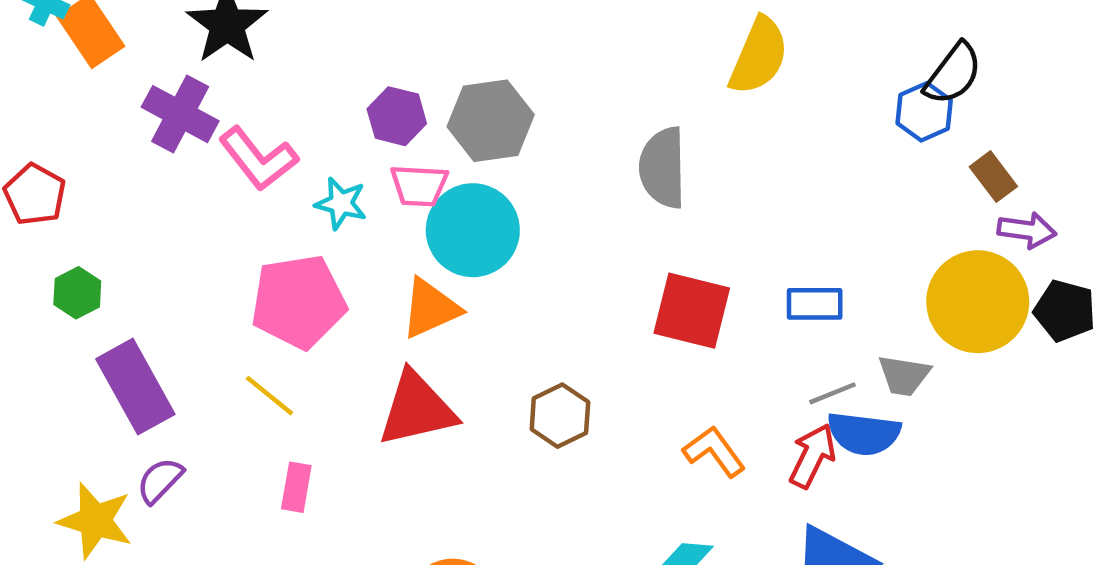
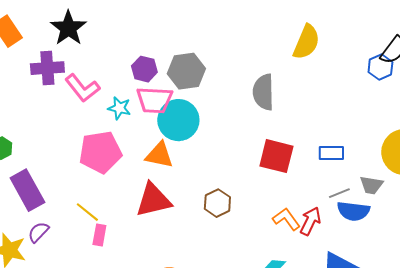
purple cross: (180, 114) -> (47, 68), turned -32
pink trapezoid: (419, 186) -> (154, 100), size x1.4
orange triangle: (430, 308) -> (159, 155), turned 36
yellow line: (269, 396) -> (87, 212), moved
red arrow: (812, 456) -> (310, 221), moved

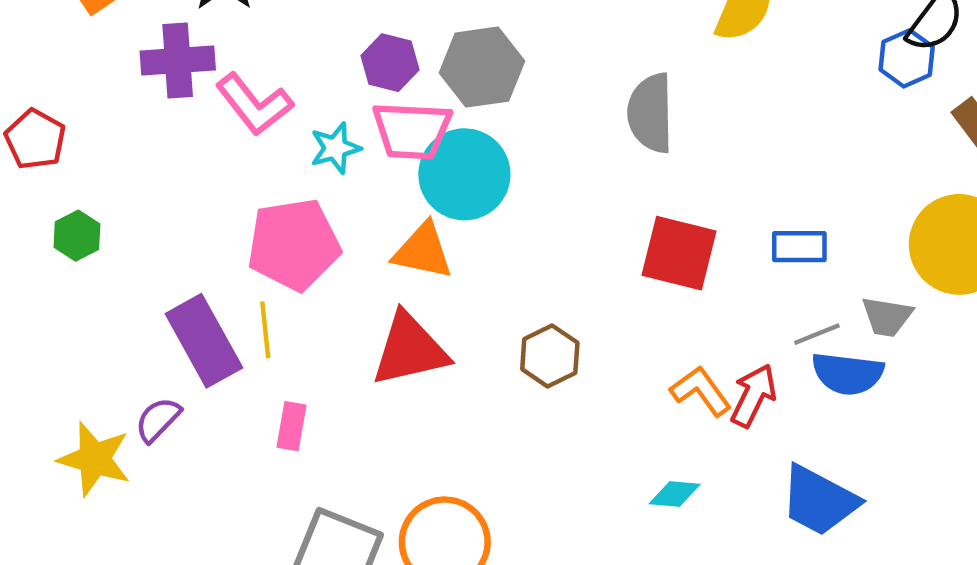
cyan star: (119, 108) -> (335, 148), turned -30
purple rectangle: (27, 190) -> (204, 341), moved
yellow line: (87, 212) -> (265, 330), moved, turned 45

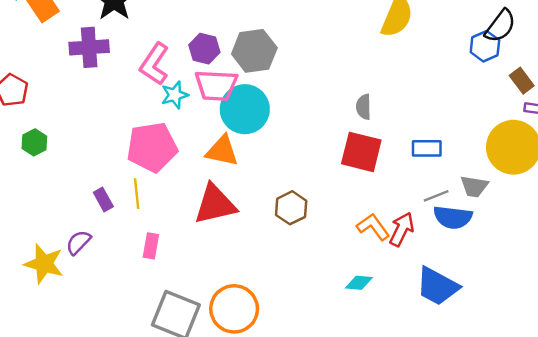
pink L-shape: (254, 104) -> (154, 64), moved, turned 72
gray semicircle: (651, 113) -> (364, 107), moved, size x0.6
purple rectangle: (204, 341) -> (103, 200), size x0.5

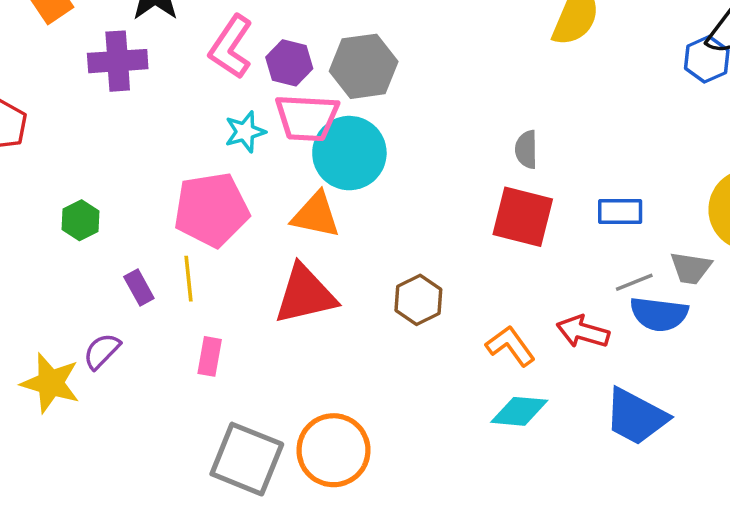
pink L-shape: (154, 64) -> (231, 47), moved
green hexagon: (34, 142) -> (81, 220), moved
orange L-shape: (373, 227) -> (510, 346), moved
red arrow: (402, 229) -> (583, 332), turned -100
cyan diamond: (359, 283) -> (519, 411), size x1.4

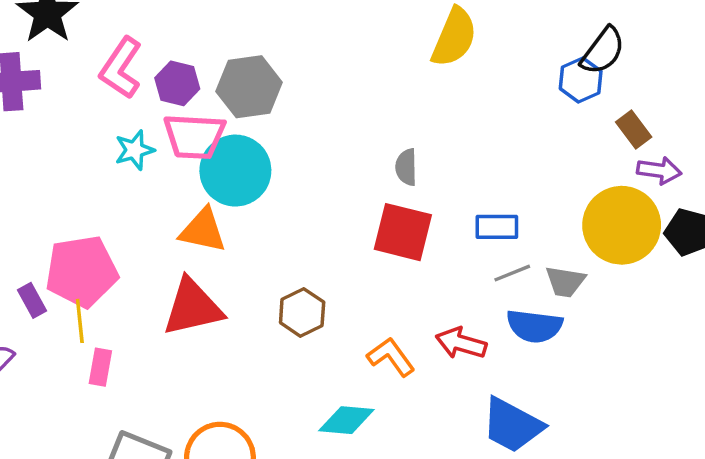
pink pentagon: (211, 210) -> (82, 271), moved
yellow line: (188, 279) -> (80, 321), moved
gray line: (634, 282) -> (512, 273), moved
cyan diamond: (519, 411) -> (346, 420), moved

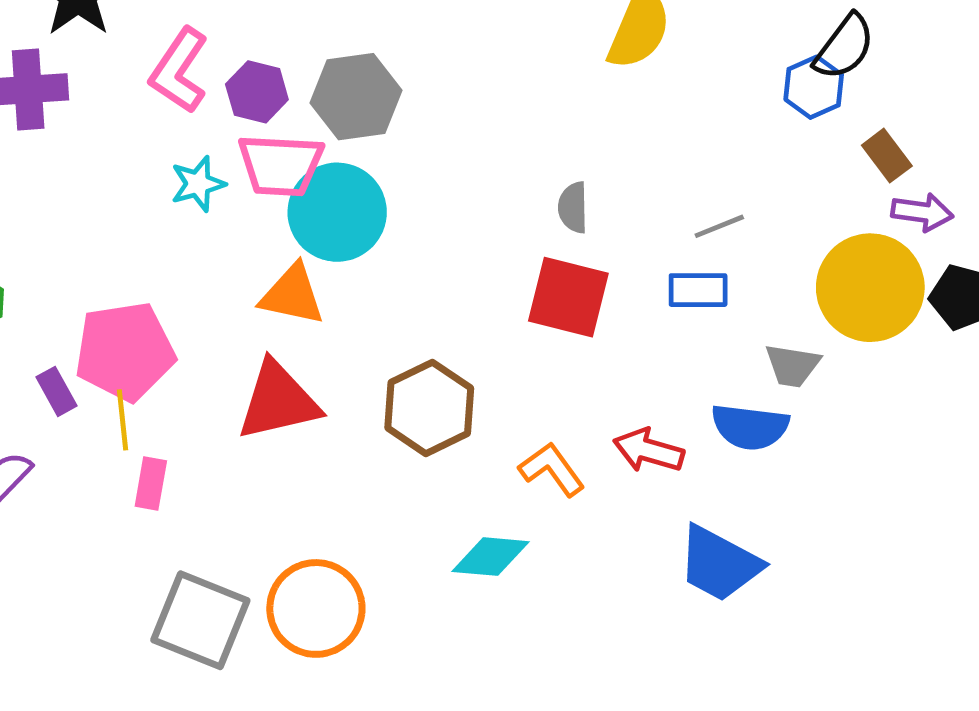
gray line: (512, 273) -> (719, 226), moved
brown hexagon: (302, 312) -> (429, 408), size x1.4

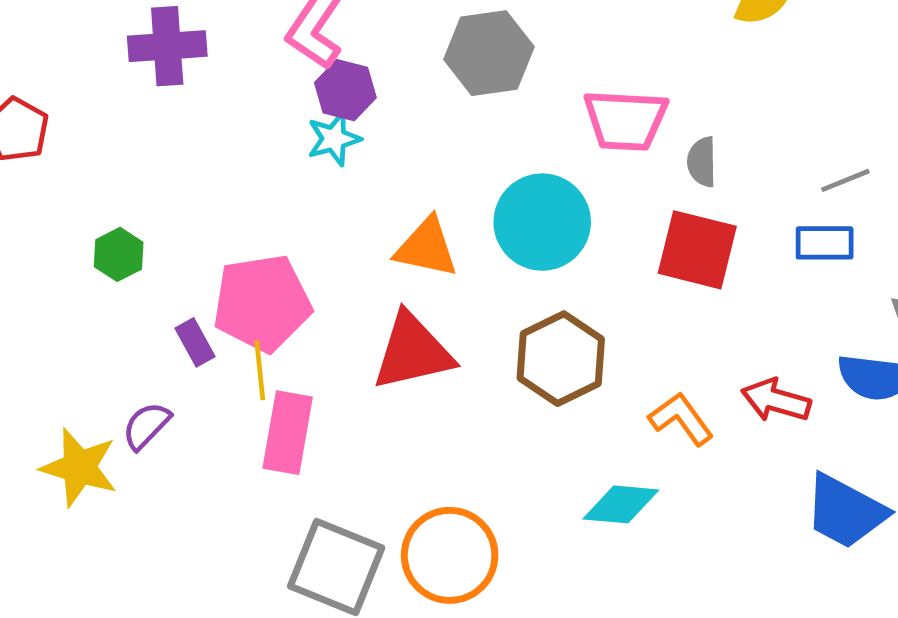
purple hexagon: (257, 92) -> (345, 90), moved
pink trapezoid: (281, 165) -> (626, 120), moved
cyan circle: (337, 212) -> (542, 222), moved
pink rectangle: (151, 483) -> (288, 433), size x1.6

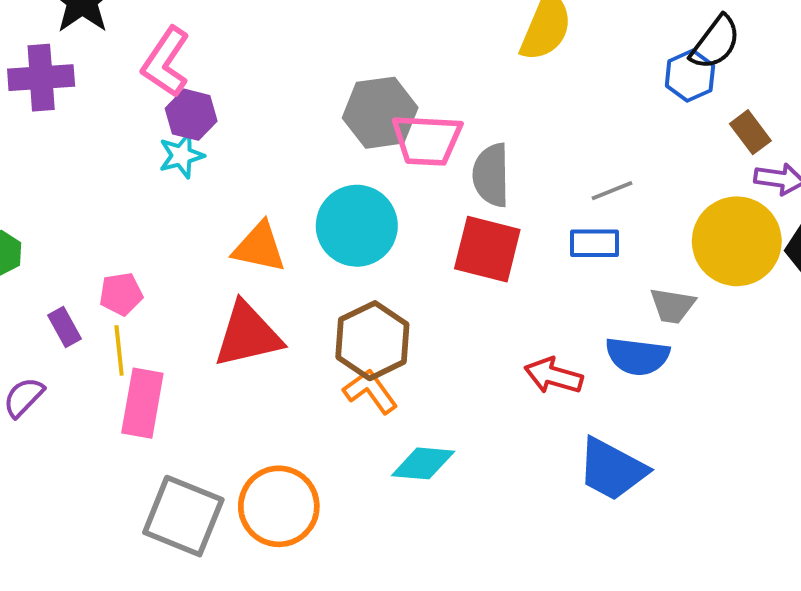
gray hexagon: (489, 53) -> (380, 113), moved
gray semicircle: (702, 162) -> (491, 175), size x1.5
pink pentagon: (262, 303) -> (121, 294), size x0.5
orange L-shape: (681, 419) -> (370, 391), moved

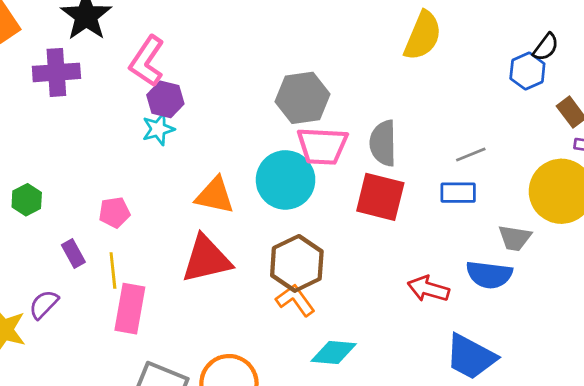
black semicircle: (715, 43) -> (546, 47), size x0.7
pink trapezoid: (427, 140) -> (322, 146), moved
pink pentagon: (121, 294) -> (114, 212), moved

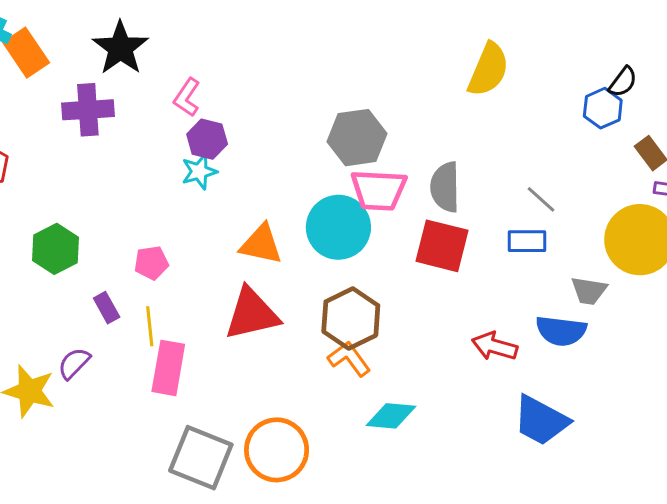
pink L-shape: (147, 61) -> (187, 97), size x0.7
gray line: (471, 154) -> (541, 199), turned 64
green hexagon: (27, 200) -> (55, 249), size x1.4

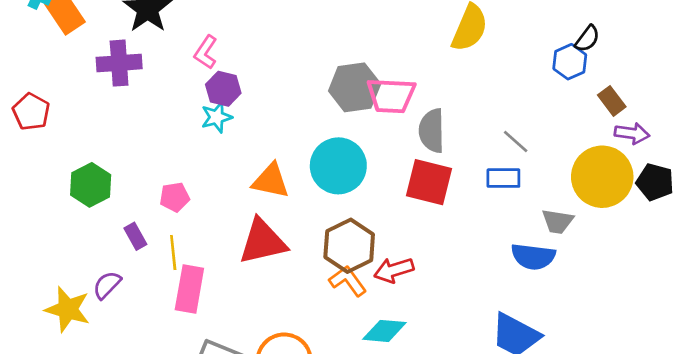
pink trapezoid: (379, 190) -> (391, 96), moved
red arrow: (495, 346) -> (394, 270), moved, turned -33

